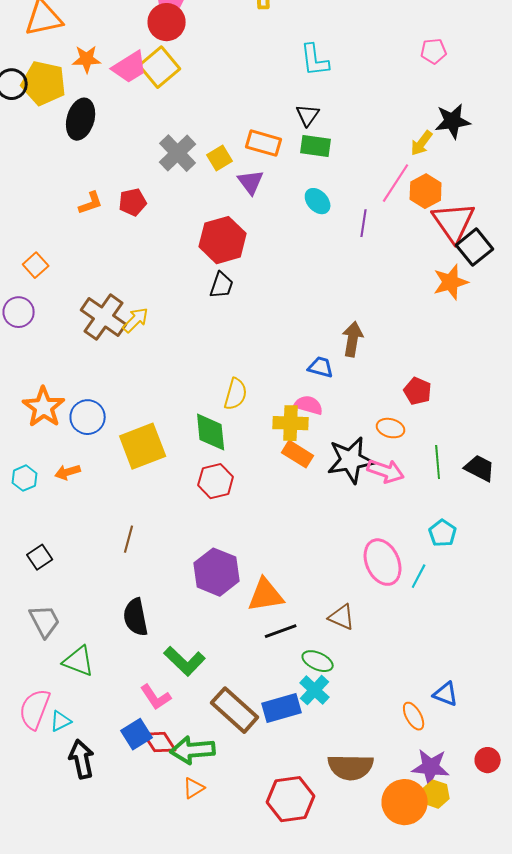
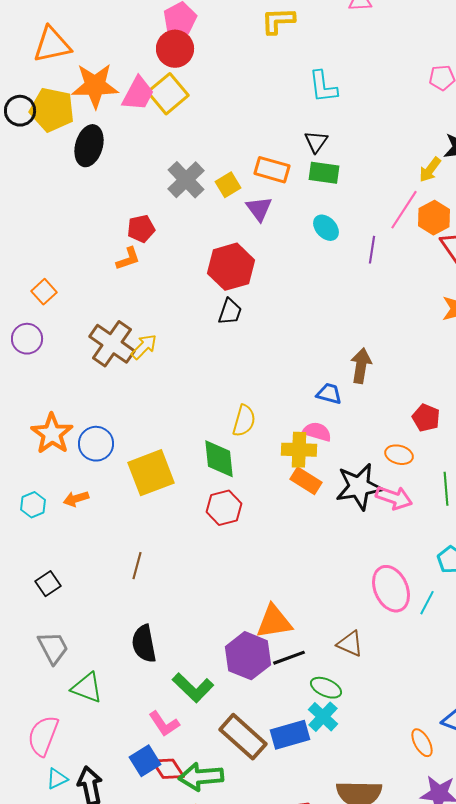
orange star: (87, 59) -> (95, 86), size x1.6
pink trapezoid: (130, 67) -> (138, 94), turned -30
orange L-shape: (91, 203) -> (128, 259), moved
purple hexagon: (217, 572) -> (248, 656), moved
cyan triangle: (61, 721) -> (57, 779), moved

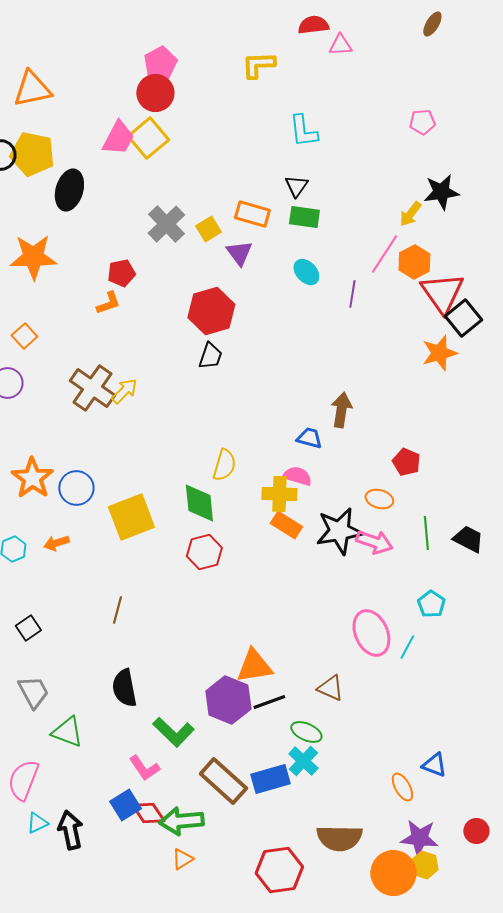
orange star: (95, 86) -> (33, 257), moved

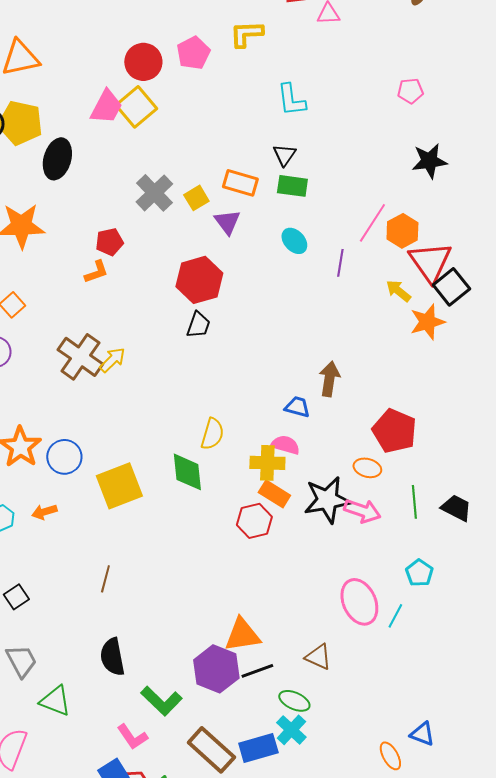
pink pentagon: (160, 63) -> (193, 53), moved
yellow arrow: (410, 214) -> (398, 291), moved, turned 92
red pentagon: (406, 462) -> (394, 431), size x1.6
red hexagon: (204, 552) -> (254, 521), moved

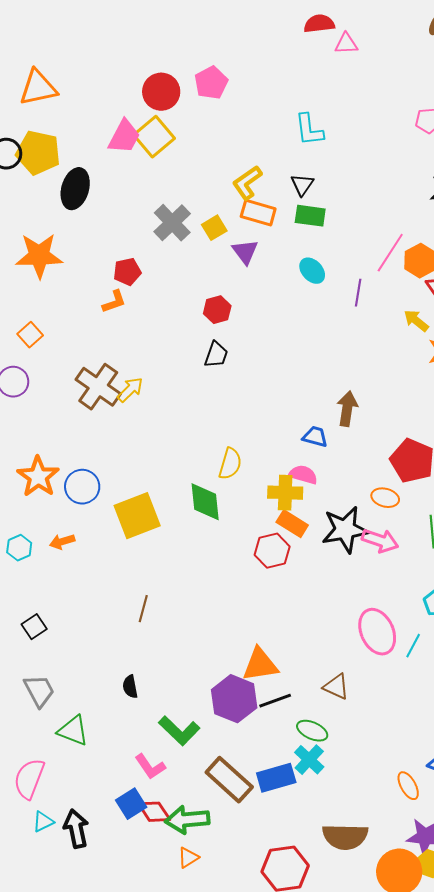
yellow L-shape: (246, 34) -> (247, 183), moved, turned -33
red hexagon: (199, 280) -> (217, 310), size x0.6
brown line: (105, 579) -> (143, 609), moved
black semicircle: (112, 657) -> (130, 687), size x0.6

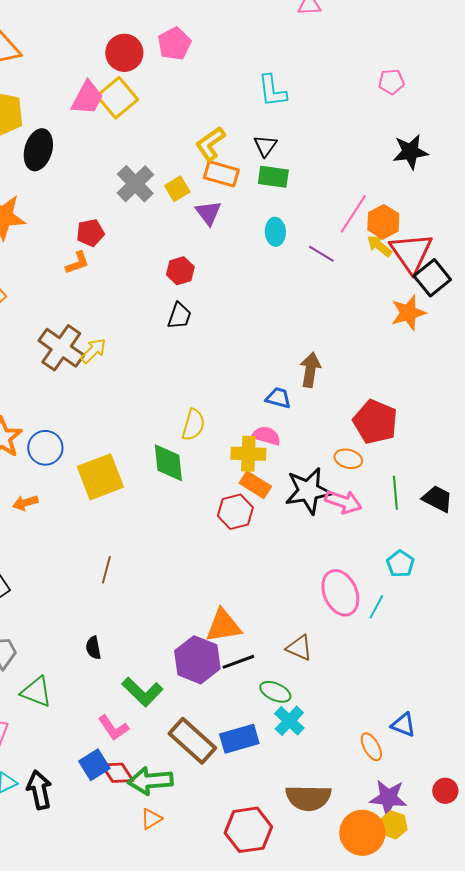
cyan ellipse: (312, 271) -> (275, 232), turned 40
purple line: (358, 293) -> (321, 254), turned -68
yellow arrow: (416, 321) -> (379, 246), moved
cyan cross: (309, 760) -> (289, 721), moved

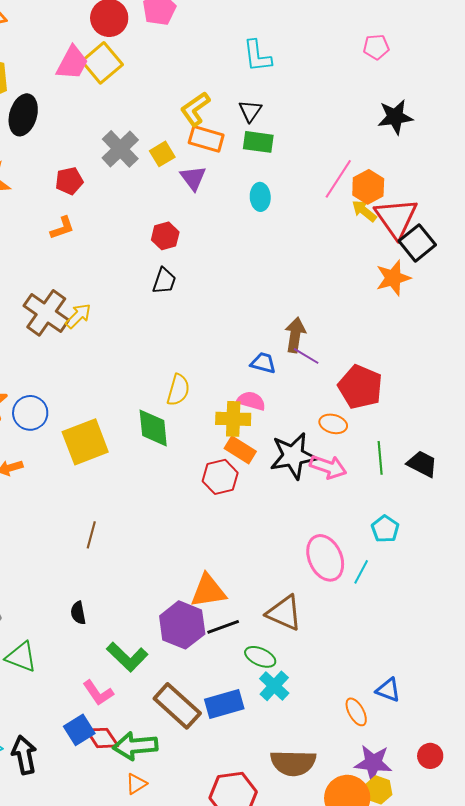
red pentagon: (90, 233) -> (69, 181), moved
purple line: (321, 254) -> (306, 356), moved
brown triangle: (299, 648) -> (284, 613), size x1.4

